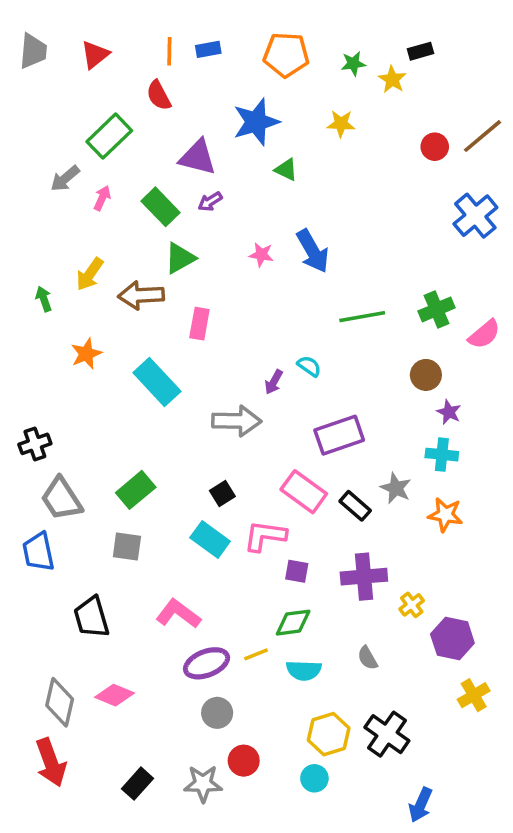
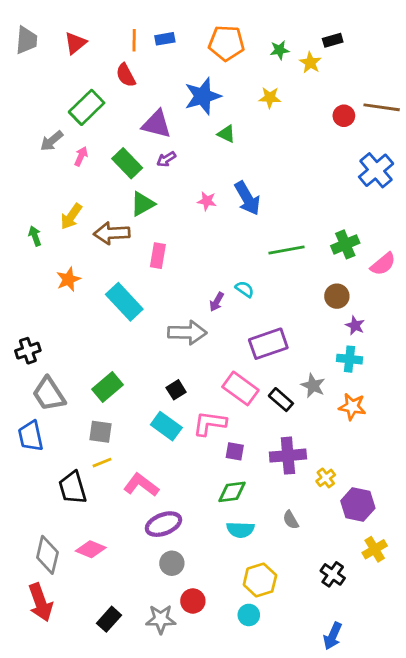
brown line: (482, 136) -> (382, 107), turned 48
yellow line: (256, 654) -> (102, 463), moved
black cross: (387, 734) -> (333, 574), moved, size x0.7

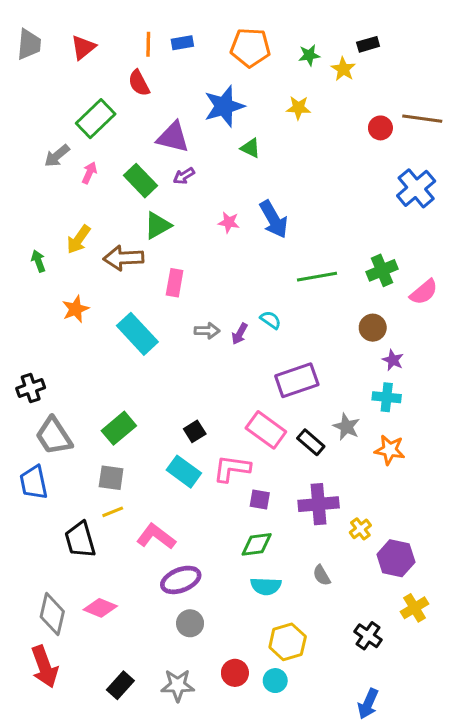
gray arrow: (187, 332) -> (207, 331), moved, size x0.6
red circle: (193, 601) -> (235, 673), moved

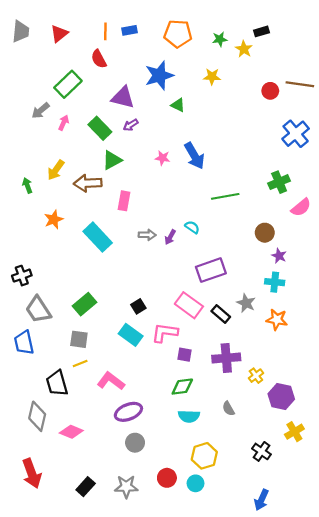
green cross: (382, 270) -> (279, 182), moved
gray diamond: (52, 614) -> (37, 416), moved

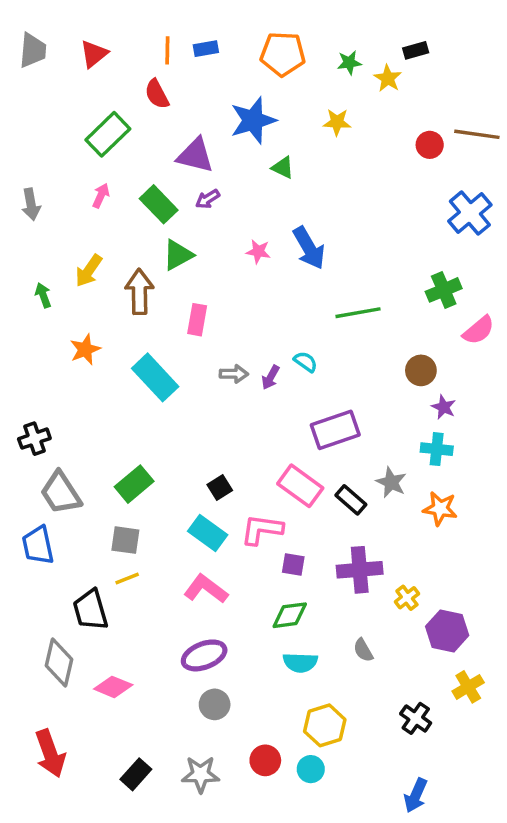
gray arrow: (40, 111) -> (31, 204), moved, turned -60
brown arrow: (88, 183) -> (139, 292), turned 92
pink L-shape: (111, 381) -> (206, 589), moved

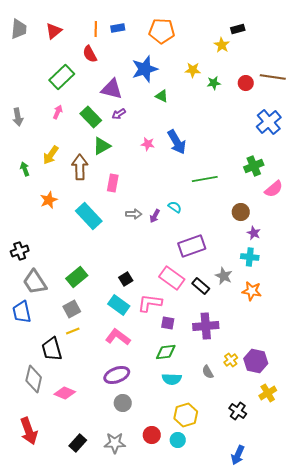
green star: (349, 63) -> (214, 83), moved
gray square: (125, 540) -> (72, 309), turned -36
yellow cross: (407, 598) -> (231, 360), moved

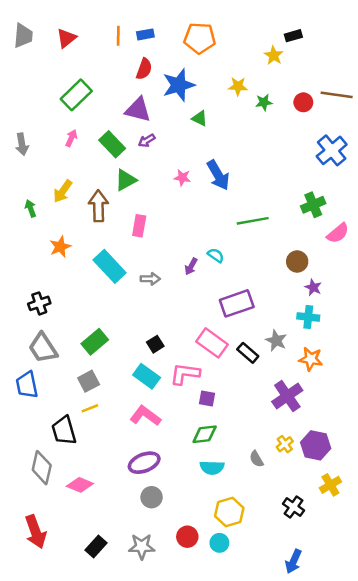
red semicircle: (90, 54) -> (144, 69), moved, turned -132
gray arrow: (134, 214) -> (150, 279), moved
black cross: (20, 251) -> (39, 303), moved
purple cross: (206, 326) -> (287, 396), moved, turned -30

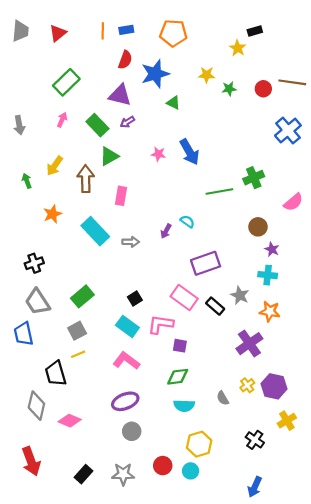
green cross: (313, 205) -> (254, 178), moved

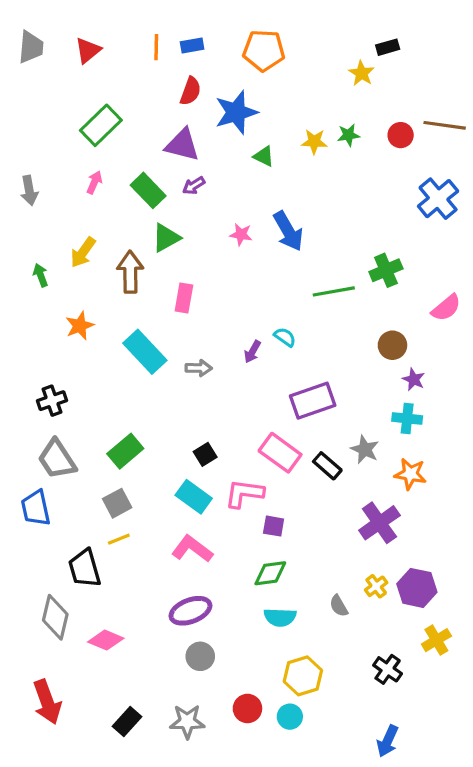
yellow star: (207, 75) -> (314, 142), moved

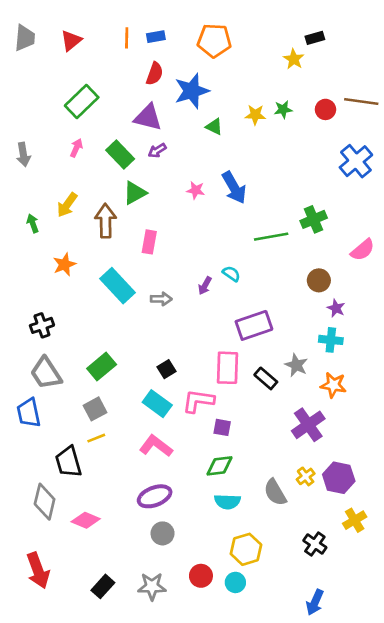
pink rectangle: (280, 453) -> (227, 368), turned 56
gray semicircle: (339, 606) -> (275, 492), size x1.5

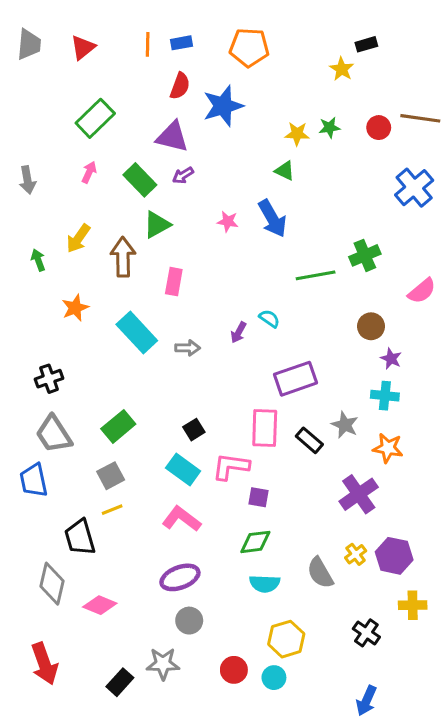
green triangle: (214, 127) -> (285, 171), moved
yellow cross: (355, 520) -> (413, 605), turned 30
gray star: (152, 586) -> (163, 664), moved

